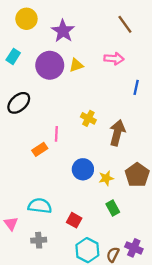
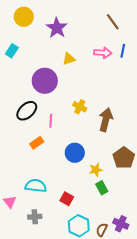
purple circle: (50, 65) -> (45, 81), moved
blue line: (136, 87) -> (123, 51), moved
black ellipse: (19, 103) -> (27, 111), moved
orange rectangle: (40, 149) -> (37, 143), moved
yellow star: (106, 178) -> (96, 170), moved

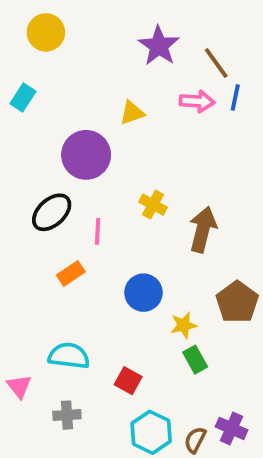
brown line: (113, 22) -> (216, 63), moved
purple star: (57, 28) -> (159, 46), moved

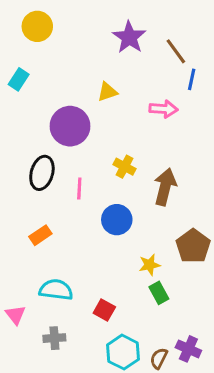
pink arrow: (197, 101) -> (164, 109), moved
black ellipse: (52, 212) -> (42, 173), turned -32
orange rectangle: (71, 273) -> (40, 235), moved
blue circle: (143, 293) -> (117, 220), moved

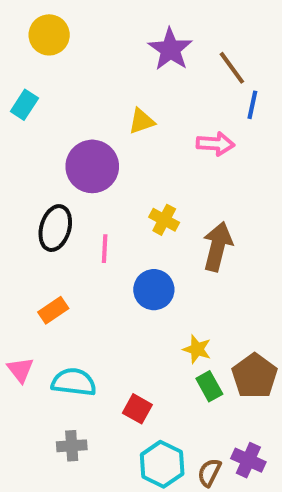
brown pentagon: (193, 246) -> (255, 376), moved
yellow star: (149, 265) -> (197, 349), turned 30
pink triangle: (15, 315) -> (20, 370), moved

